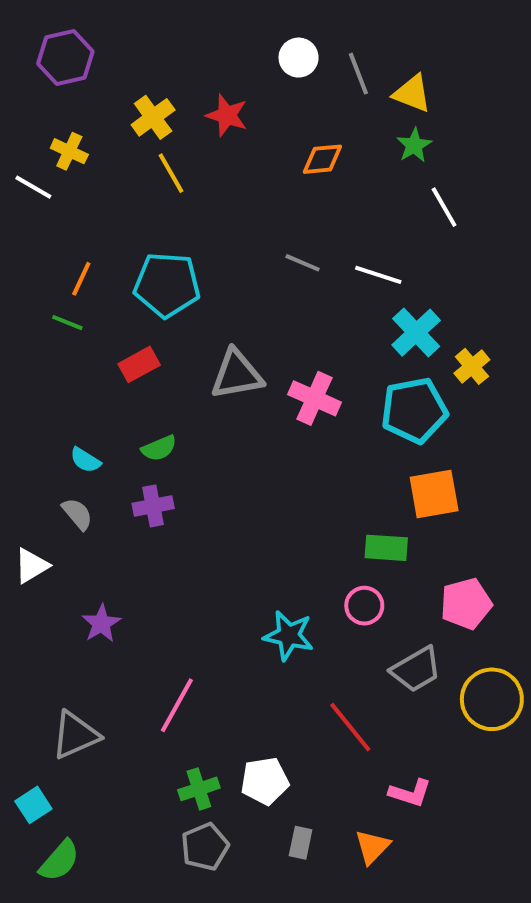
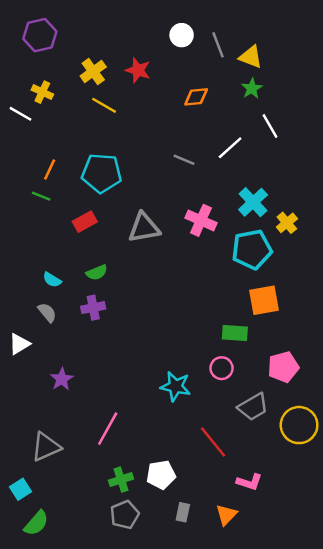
yellow line: (171, 173) -> (104, 105), turned -30
white line: (378, 275) -> (230, 148), moved, turned -60
pink cross: (314, 398) -> (201, 220), moved

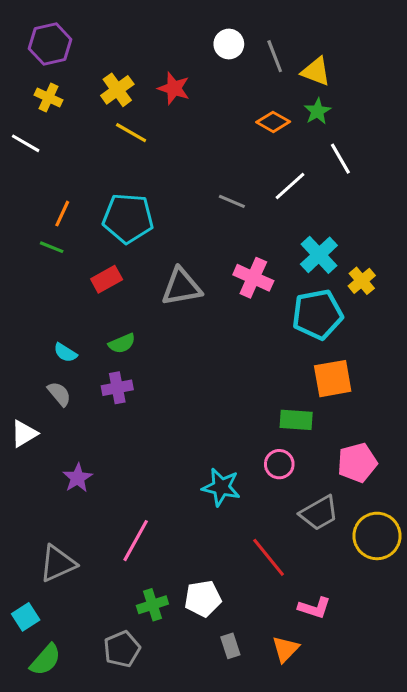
yellow cross: (42, 92) -> (49, 97), moved
orange diamond: (196, 97) -> (273, 122), moved, turned 35
gray rectangle: (183, 512) -> (230, 646), turned -30
gray pentagon: (125, 515) -> (122, 649), moved

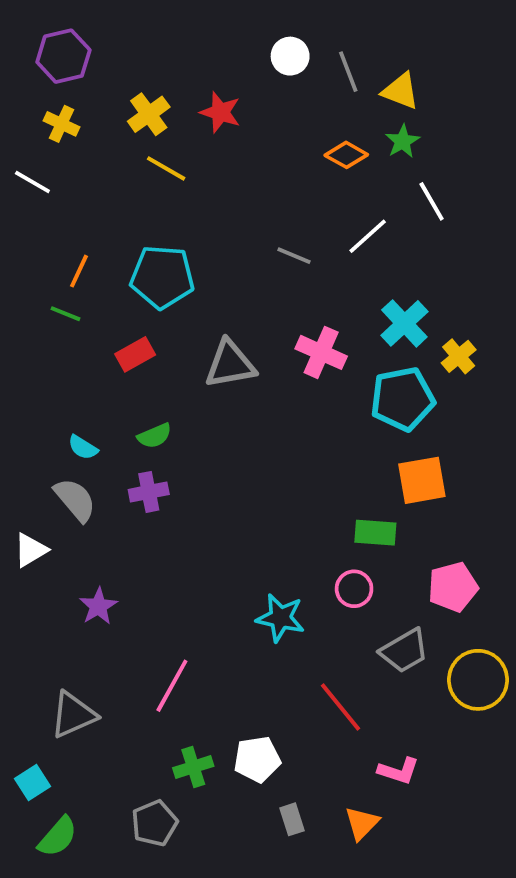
gray semicircle: (59, 394) -> (75, 500), size x1.4

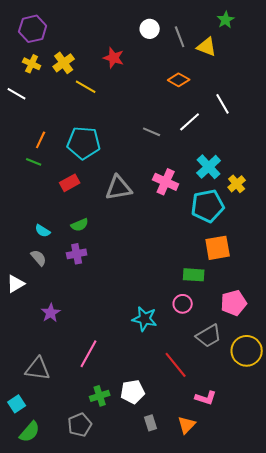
yellow cross: (149, 114) -> (64, 63), moved
green star: (402, 141) -> (226, 20), moved
gray semicircle: (75, 500) -> (39, 258), size x0.7
gray triangle: (73, 715) -> (38, 369), turned 32

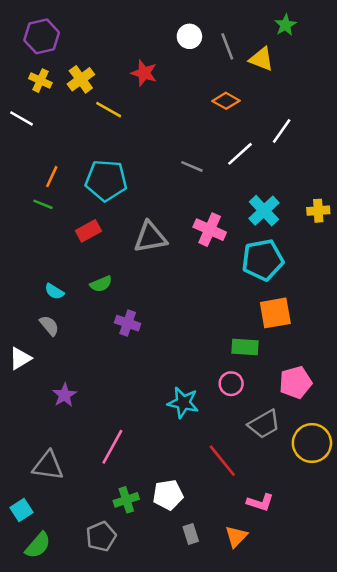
white line: (223, 104) -> (282, 131), turned 65
yellow cross: (237, 184) -> (318, 211), moved, turned 36
purple cross: (77, 254) -> (128, 323), moved, turned 30

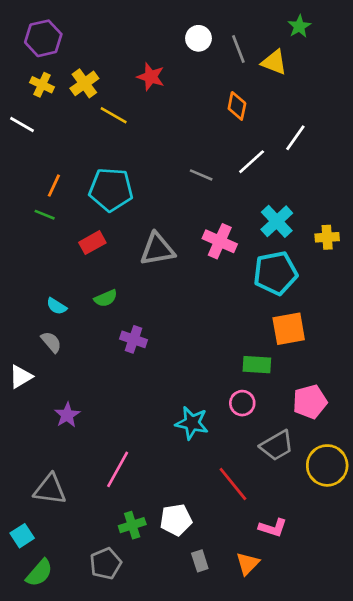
orange diamond: (226, 101) -> (237, 106), turned 72
yellow cross: (318, 211) -> (327, 237), moved

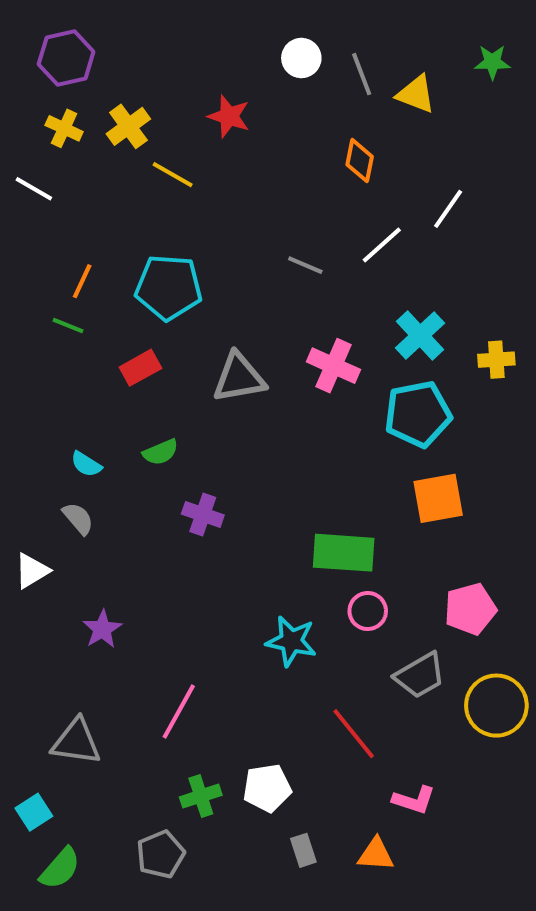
green star: (299, 26) -> (492, 62), moved, turned 30
green rectangle: (257, 365) -> (344, 553), moved, size x1.4
orange triangle: (248, 564) -> (376, 854), turned 50

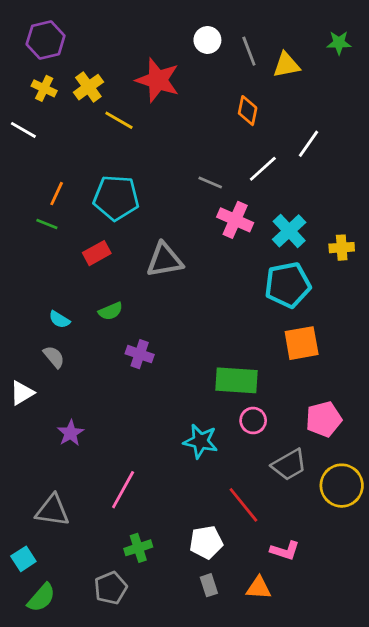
yellow triangle: (416, 94) -> (286, 65), turned -32
red star: (229, 116) -> (158, 80), size x1.5
pink cross: (334, 366) -> (235, 220), moved
white pentagon: (267, 788) -> (206, 542), moved

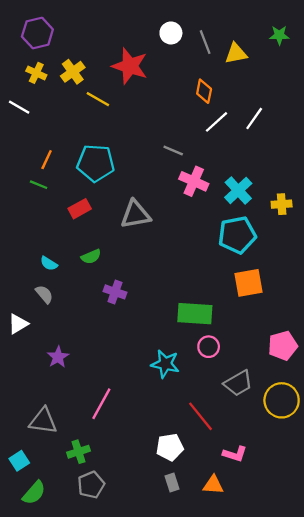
white line: (263, 169) -> (217, 122), moved
pink pentagon: (324, 419) -> (283, 346), moved
green cross: (138, 548) -> (79, 452), moved

